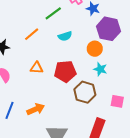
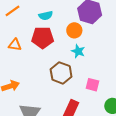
red pentagon: (65, 71) -> (43, 38), moved

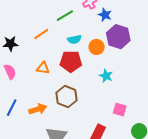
orange circle: (74, 30) -> (97, 47), moved
brown hexagon: (61, 73) -> (66, 97), moved

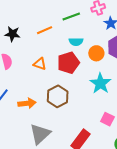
red pentagon: (71, 61) -> (68, 63), turned -30
cyan star: (106, 76) -> (100, 83), size x1.5

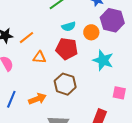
orange line: (45, 30) -> (27, 38), moved
red pentagon: (68, 63) -> (67, 49), turned -30

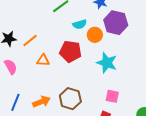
cyan semicircle: (69, 26) -> (80, 24), moved
brown hexagon: (65, 84) -> (70, 99), moved
pink square: (119, 93) -> (112, 96), moved

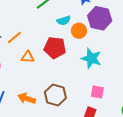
orange arrow: (41, 102) -> (27, 98), turned -138

